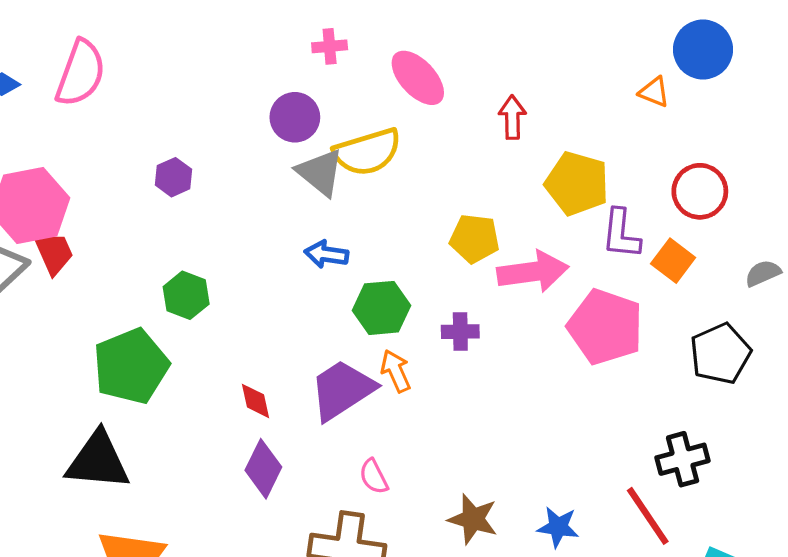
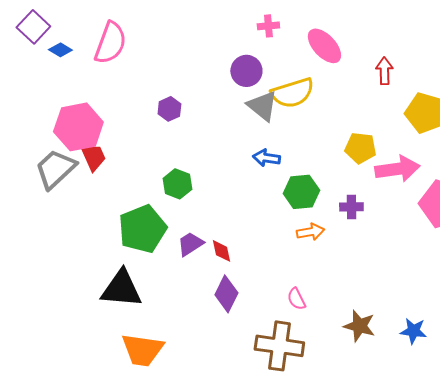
orange arrow: (396, 371) -> (310, 232), turned 104
purple trapezoid: (342, 390) -> (190, 244), moved, size x0.6

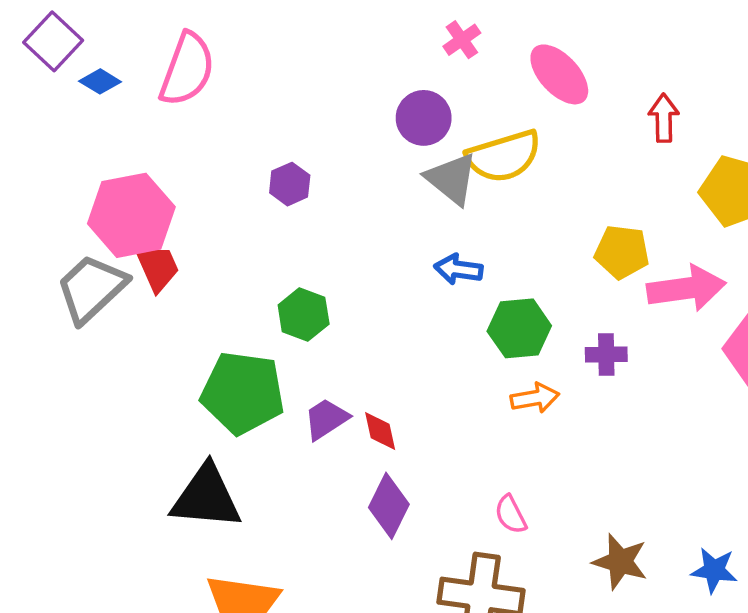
pink cross: (268, 26) -> (462, 40), turned -30
green pentagon: (142, 229) -> (243, 393), turned 30

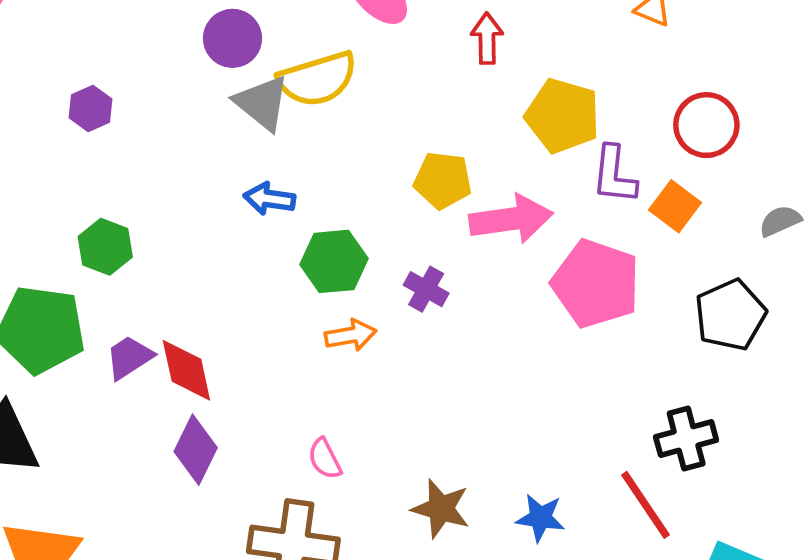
purple cross: (606, 355) -> (426, 289), turned 30
red diamond: (380, 431) -> (186, 370), size x1.5

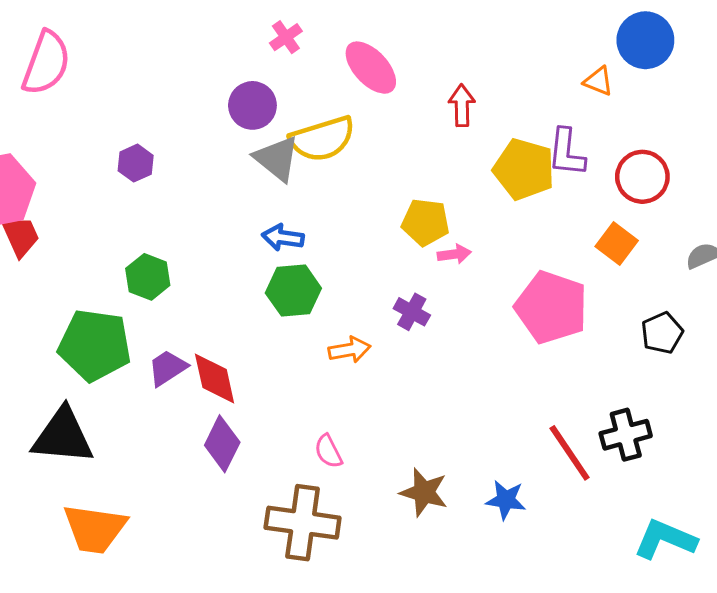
purple L-shape: (614, 175) -> (567, 152), moved
pink arrow: (511, 219) -> (454, 254), moved, size x0.5
green hexagon: (334, 261) -> (293, 291), moved
black pentagon: (730, 315) -> (662, 333), size x0.7
red line: (646, 505) -> (570, 453), moved

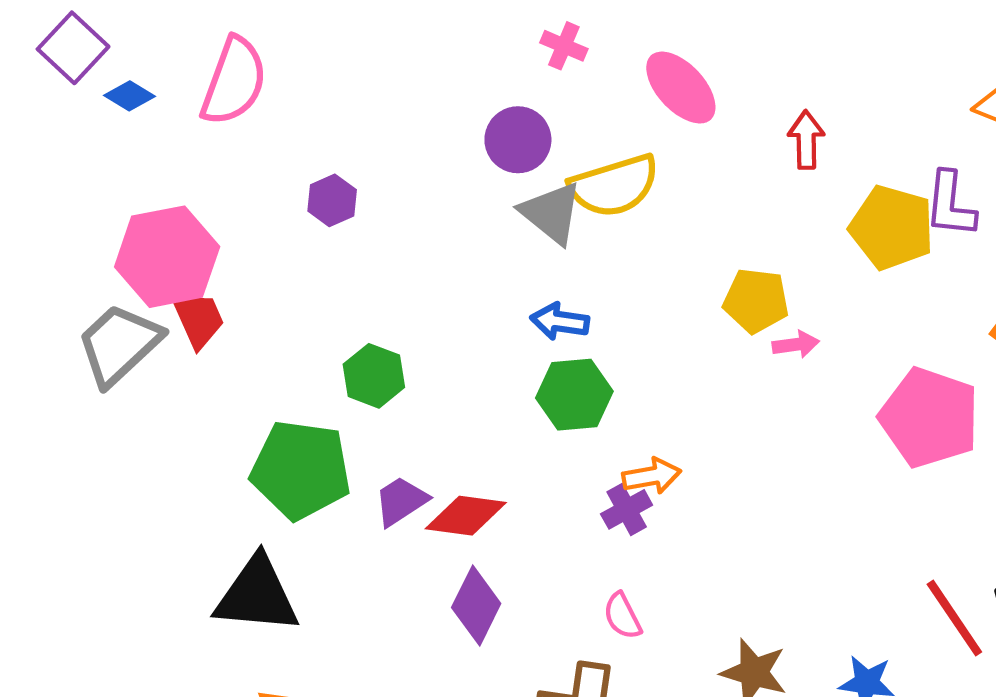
pink cross: (286, 37) -> (564, 46), turned -32
purple hexagon: (136, 163) -> (332, 200), moved
purple cross: (412, 312) -> (627, 509), moved, turned 32
red diamond: (215, 379) -> (466, 516), turned -70

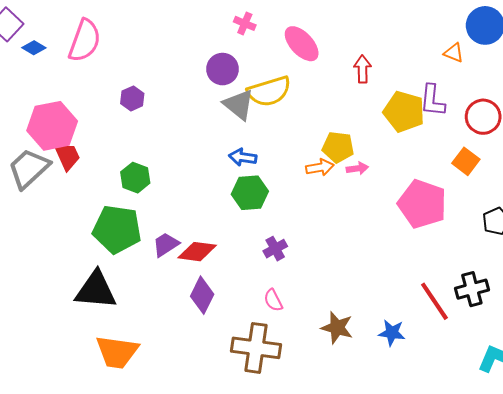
green hexagon: (374, 376) -> (135, 178), moved
orange arrow: (652, 476) -> (320, 167), moved

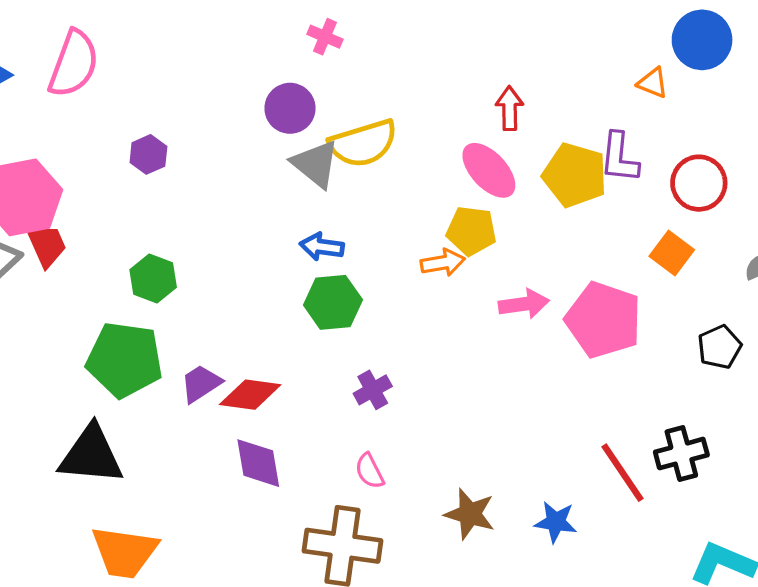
pink ellipse: (302, 44) -> (489, 170), moved
pink arrow: (357, 168) -> (524, 304), moved, size x1.4
purple diamond: (202, 295) -> (258, 463), turned -36

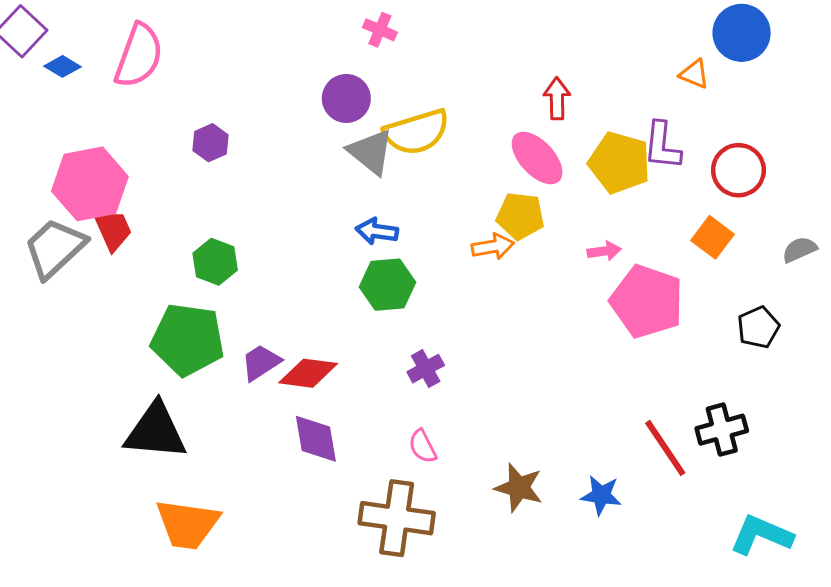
pink arrow: (524, 304) -> (604, 251), moved, size x0.7

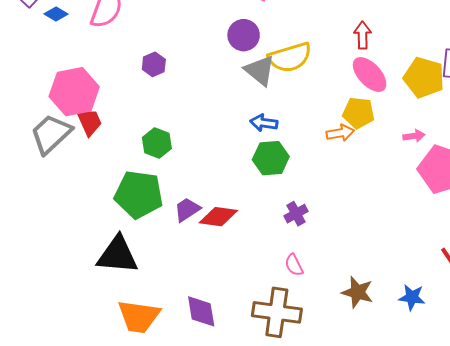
red arrow: (557, 98) -> (363, 35), moved
purple diamond: (316, 439) -> (201, 311), moved

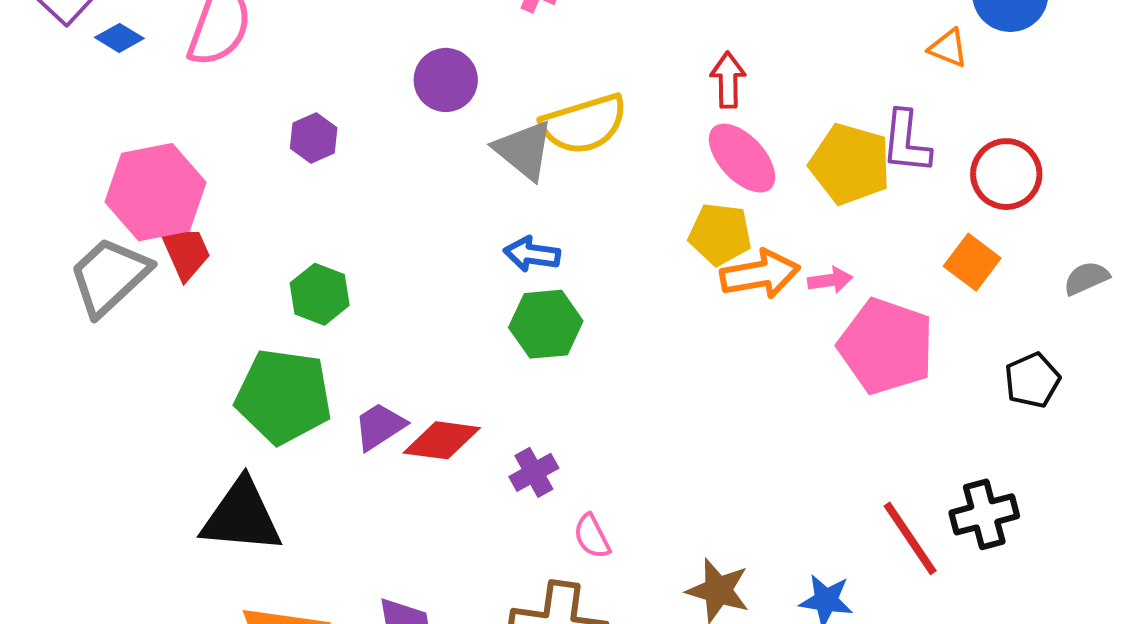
purple circle: (244, 35) -> (446, 80), moved
orange arrow: (340, 133) -> (760, 274), moved, size x1.4
purple cross: (296, 214) -> (534, 472), moved

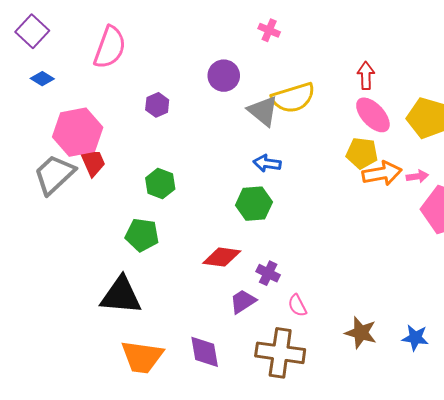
blue diamond: (119, 38) -> (42, 79), moved
green hexagon: (546, 324) -> (254, 204), moved
green pentagon: (284, 396) -> (142, 235), size x0.7
purple trapezoid: (380, 426) -> (243, 301), moved
purple cross: (534, 472) -> (268, 273), turned -35

